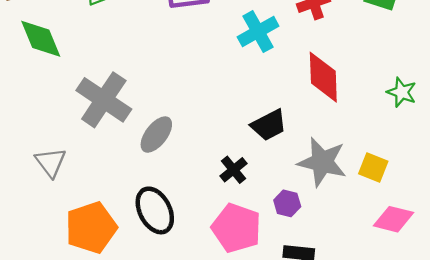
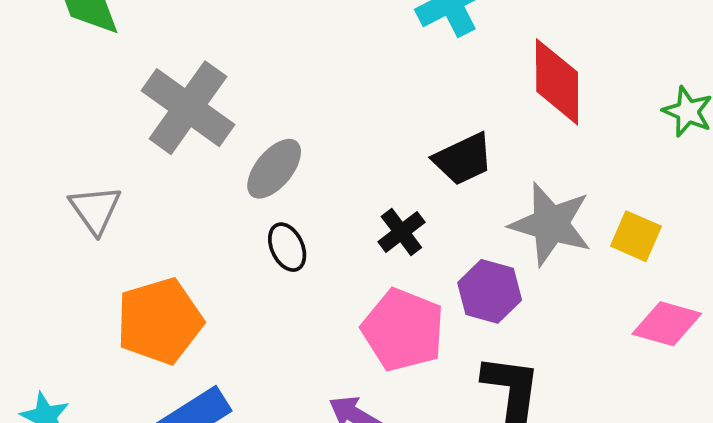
purple hexagon: (287, 203) -> (490, 291), size x1.4
black ellipse: (155, 210) -> (287, 247), moved, size x0.6

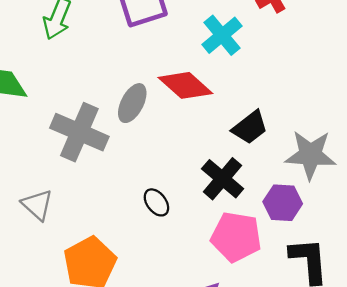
red diamond: (557, 82) -> (185, 85), moved, turned -36
gray ellipse: (274, 169) -> (132, 103), moved
black cross: (401, 232) -> (223, 179), size x1.5

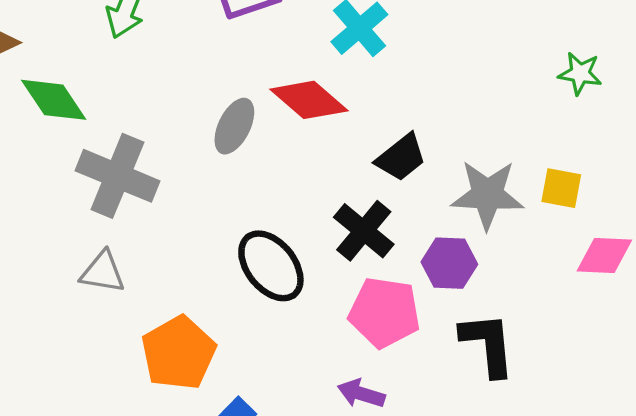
gray cross: (79, 132) -> (117, 176), moved
black ellipse: (156, 202) -> (271, 266), size x1.8
gray triangle: (37, 205) -> (103, 272), turned -32

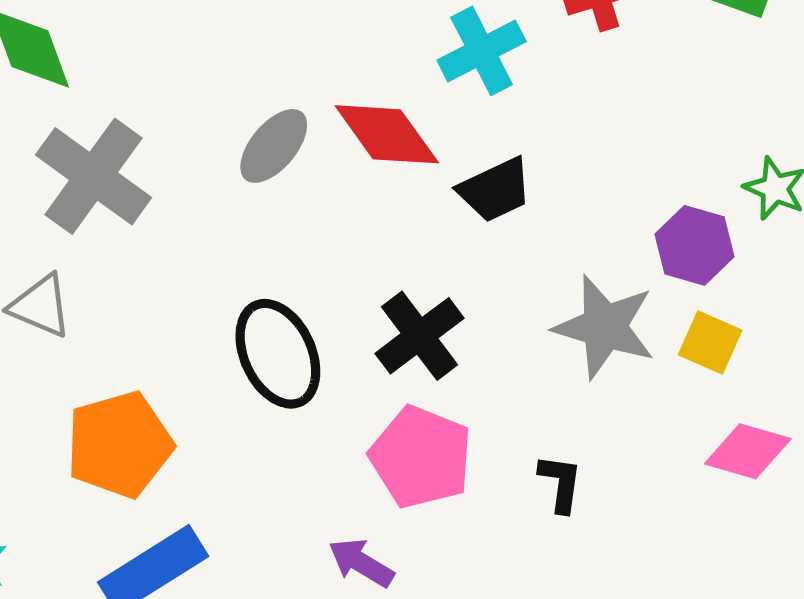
black trapezoid: (401, 157) -> (495, 190), moved
purple hexagon: (449, 263) -> (695, 245), moved
black L-shape: (488, 344) -> (560, 483), moved, size x0.6

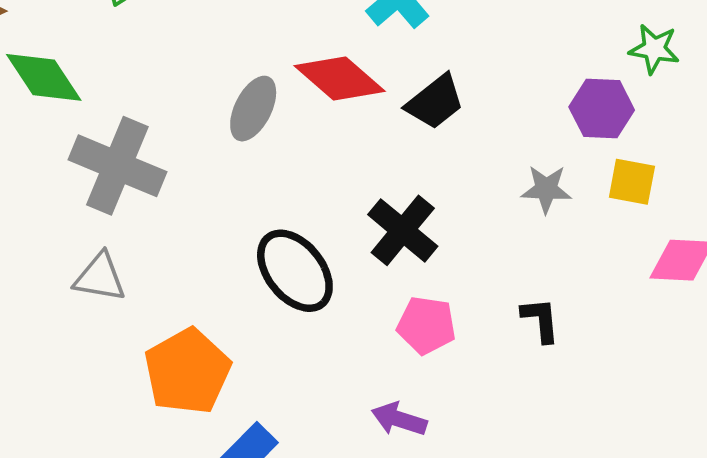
gray star: (605, 327) -> (546, 189), size x0.6
pink pentagon: (421, 457) -> (426, 325), size x0.7

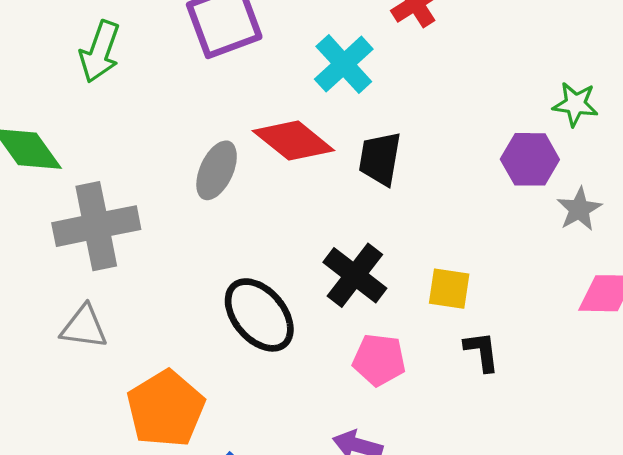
black trapezoid: (435, 102) -> (380, 159), turned 140
gray cross: (117, 166) -> (96, 226), turned -32
yellow square: (632, 182) -> (449, 289), moved
gray star: (546, 189) -> (579, 209), moved, turned -30

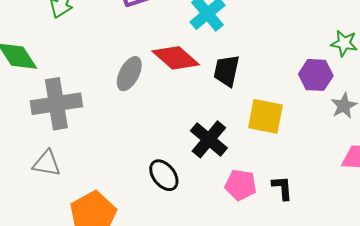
yellow square: (449, 289) -> (265, 116), moved, size x1.4
black ellipse: (259, 315) -> (164, 175), moved, size x0.7
pink pentagon: (379, 360) -> (241, 185), moved

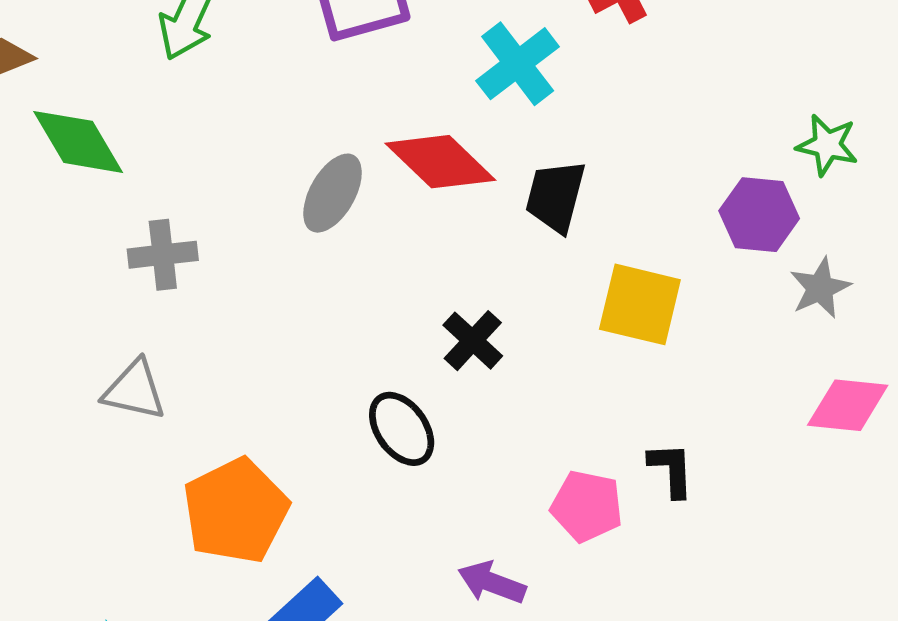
gray cross: (56, 104) -> (163, 255), size x0.6
black cross: (209, 139) -> (473, 341), moved, size x0.7
pink pentagon: (241, 185) -> (587, 506), moved

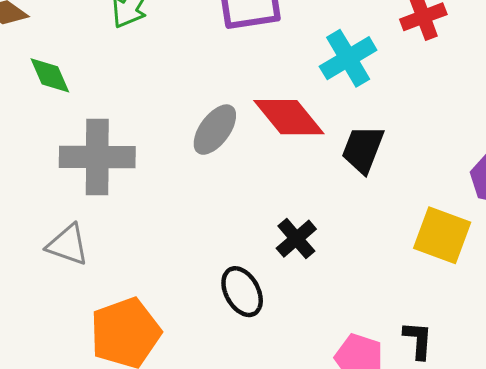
green diamond: (78, 142) -> (50, 75), size x0.7
gray cross: (163, 255) -> (97, 157), size x1.6
yellow square: (640, 304) -> (442, 235), moved

